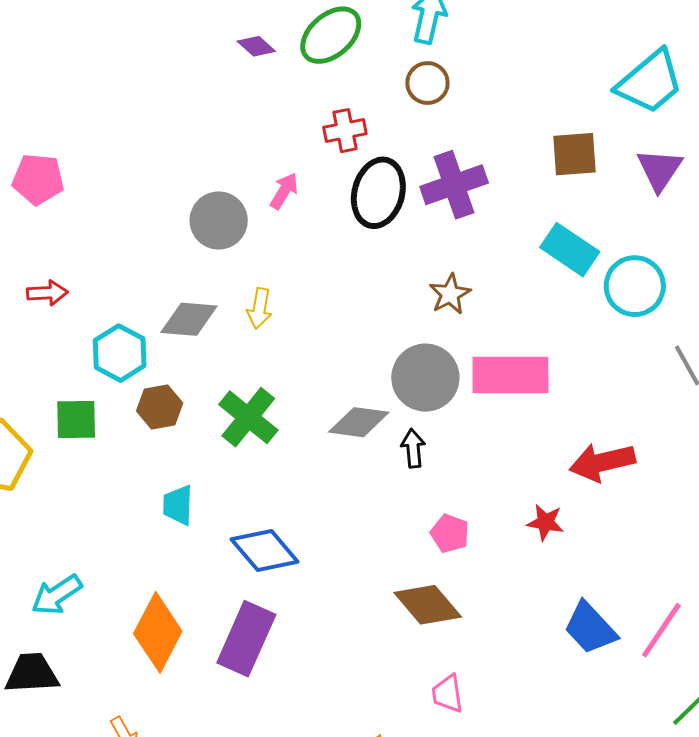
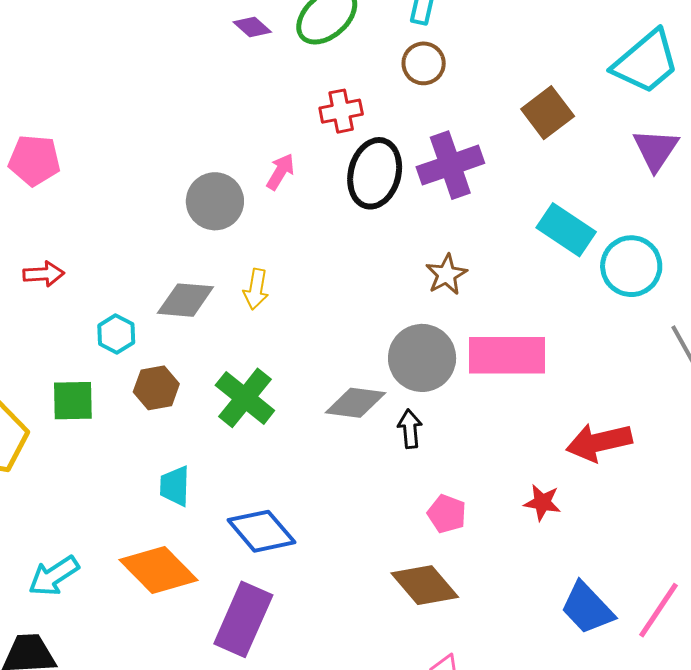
brown square: (575, 154) -> (548, 113), moved, turned -33
cyan hexagon: (120, 353) -> (116, 334), size x0.7
orange diamond: (158, 632) -> (158, 570), moved, turned -72

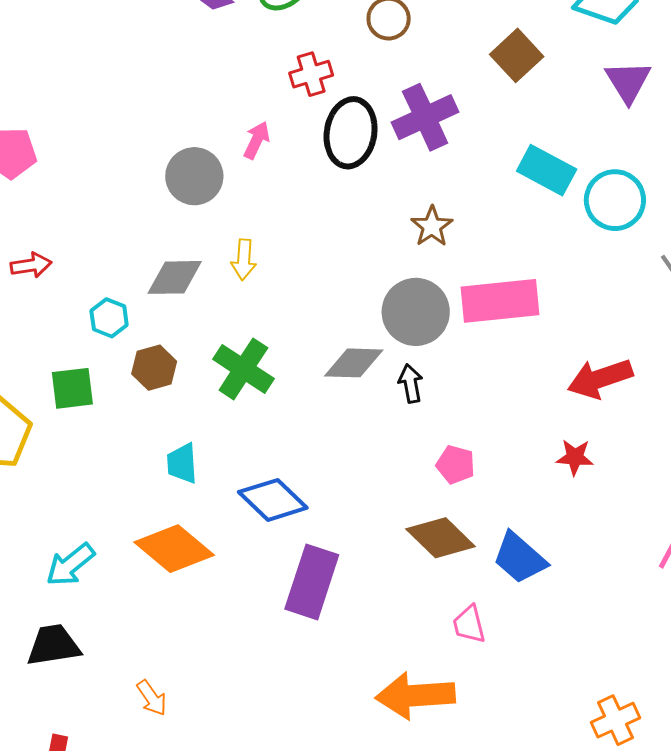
red star: (542, 502) -> (575, 457), moved
blue trapezoid: (587, 608) -> (520, 558), moved
purple rectangle: (243, 619) -> (312, 582), moved

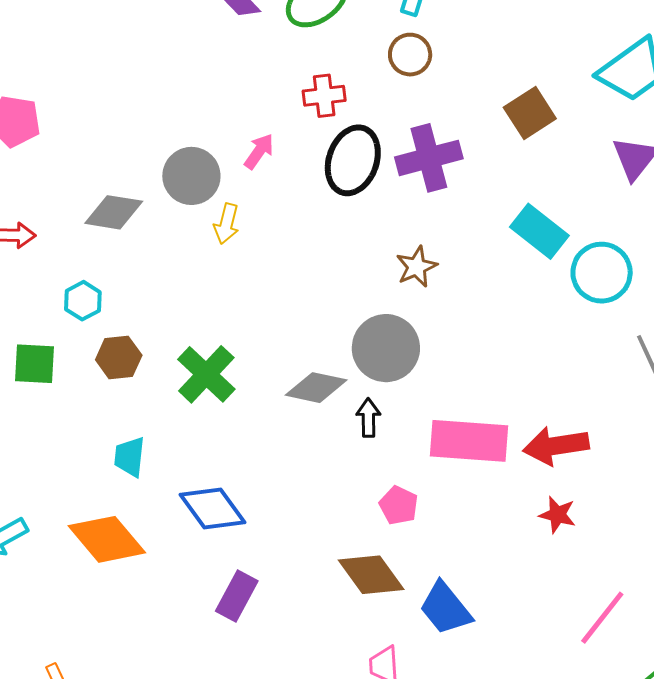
yellow arrow: (244, 260) -> (226, 224), moved
gray diamond: (175, 277) -> (114, 212), moved
pink rectangle: (500, 301) -> (469, 441), moved
red star: (575, 457) -> (557, 515), moved
purple rectangle: (312, 582) -> (237, 596), size x0.7

